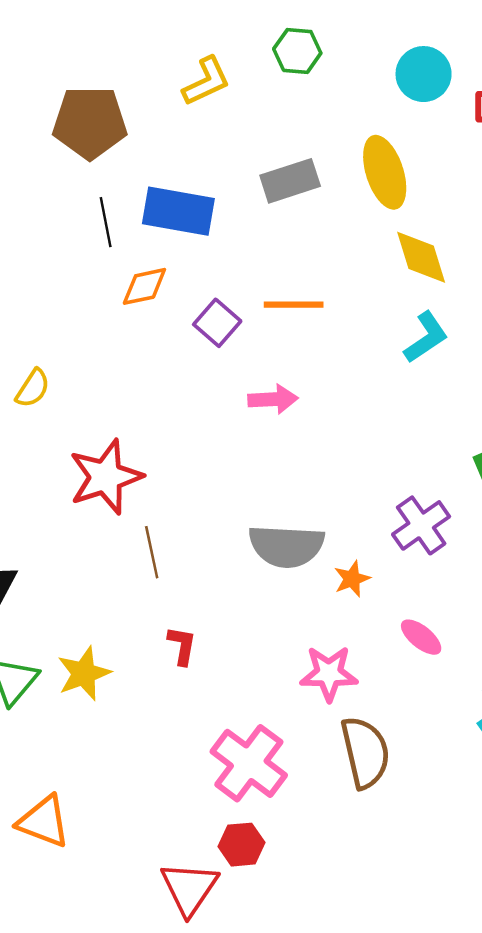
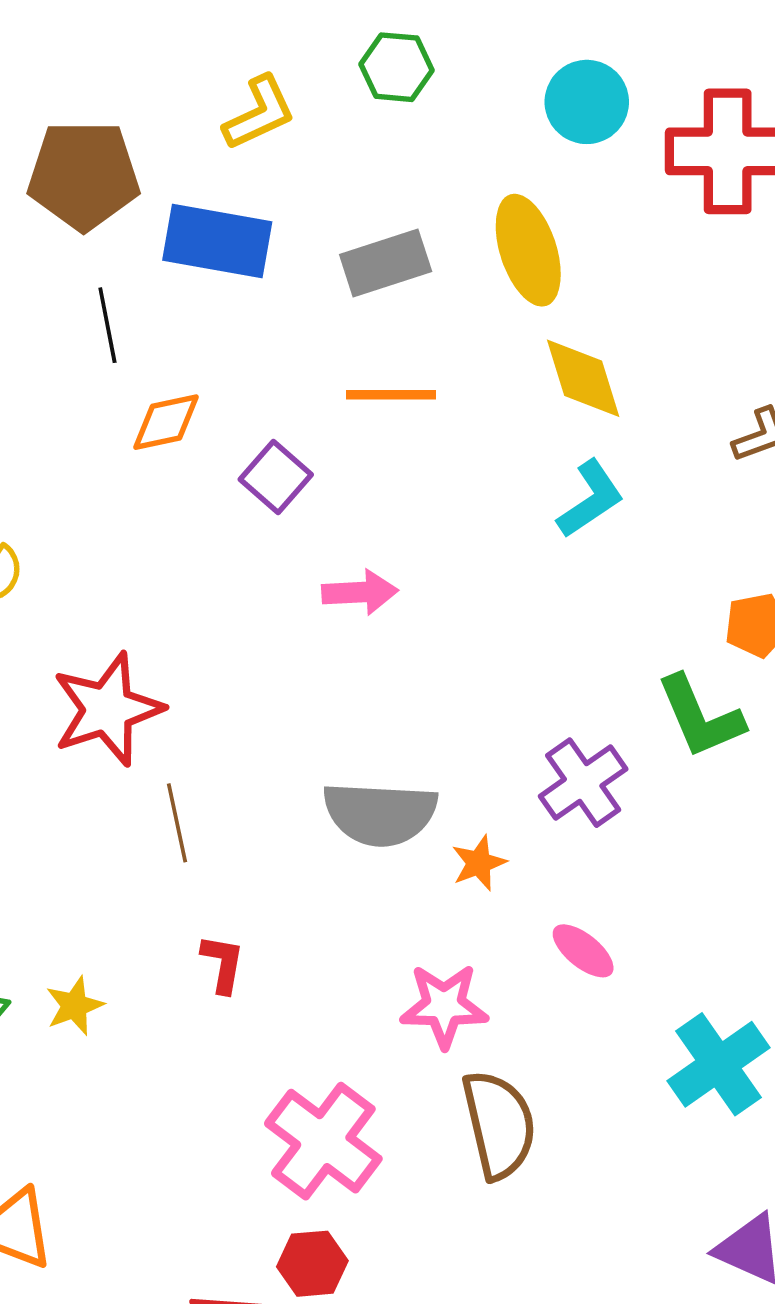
blue rectangle: (178, 211) -> (217, 241), moved
orange line: (294, 305) -> (391, 395), moved
yellow star: (84, 673) -> (75, 1006), size x0.7

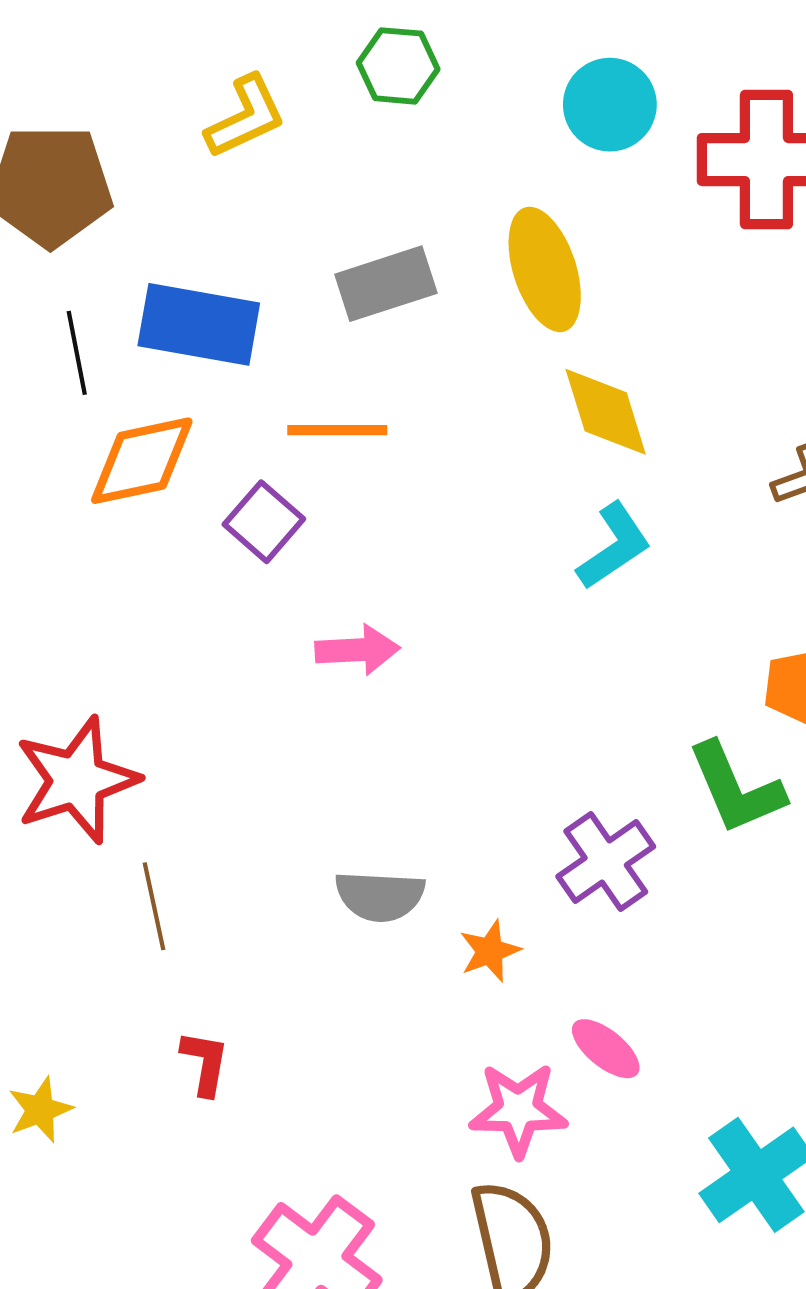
blue rectangle: (217, 241) -> (199, 324), moved
orange line: (391, 395) -> (337, 430), moved
orange diamond: (166, 422) -> (142, 461), size x1.4
gray semicircle: (380, 814) -> (380, 896), size x0.7
pink star: (444, 1006) -> (518, 1110), moved

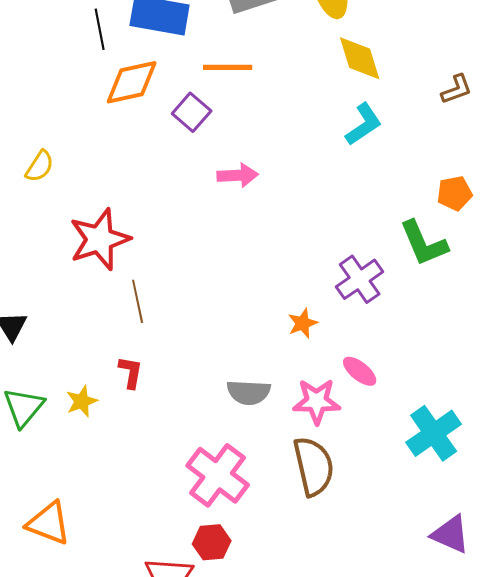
gray semicircle: (380, 896) -> (249, 392), moved
red L-shape: (205, 1063) -> (131, 372), moved

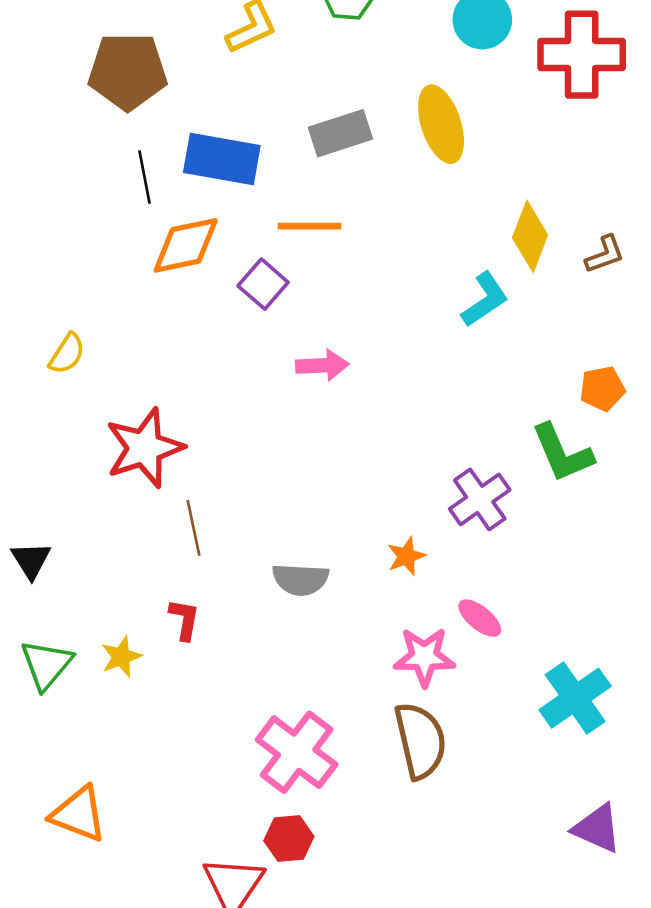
yellow diamond: (360, 58) -> (530, 236), moved, turned 38
gray semicircle: (249, 392) -> (300, 579), moved

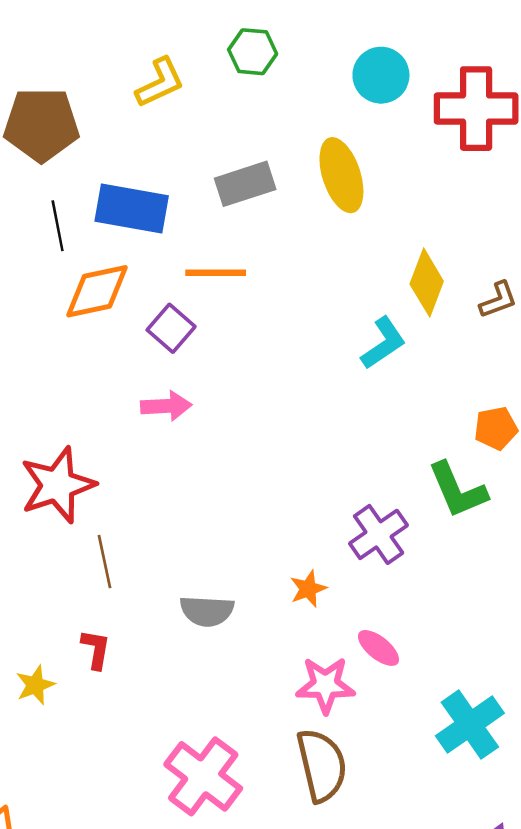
pink arrow: (322, 365) -> (166, 406), moved

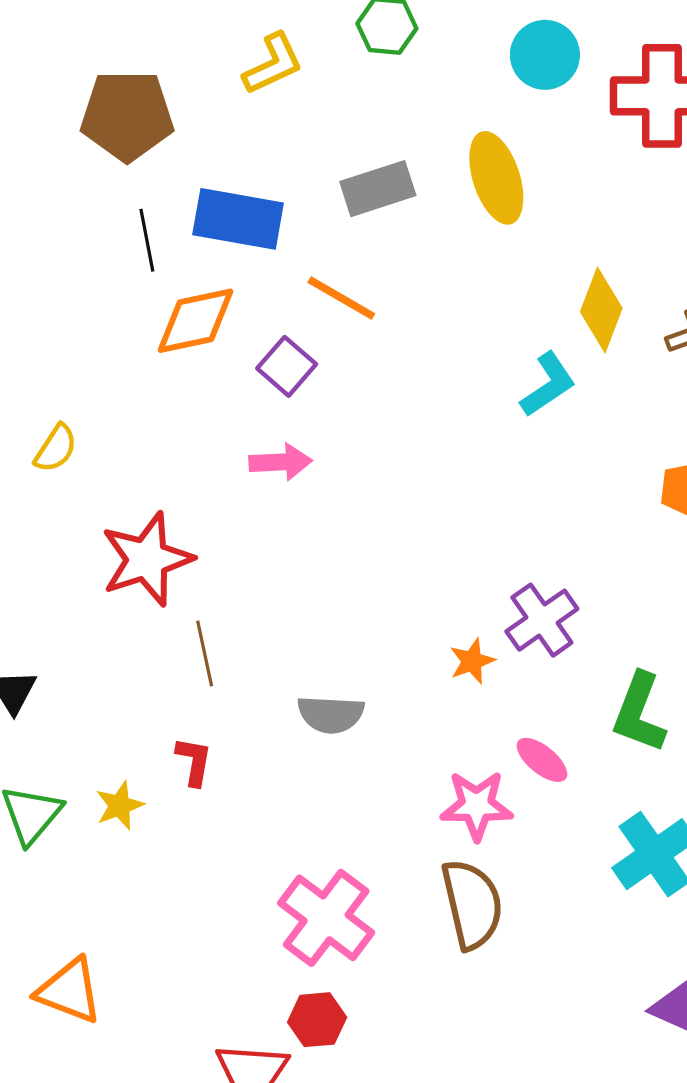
orange line: (216, 273) -> (341, 298), turned 30
green L-shape: (458, 490) -> (639, 713), moved, turned 44
orange star: (308, 589) -> (472, 661), moved

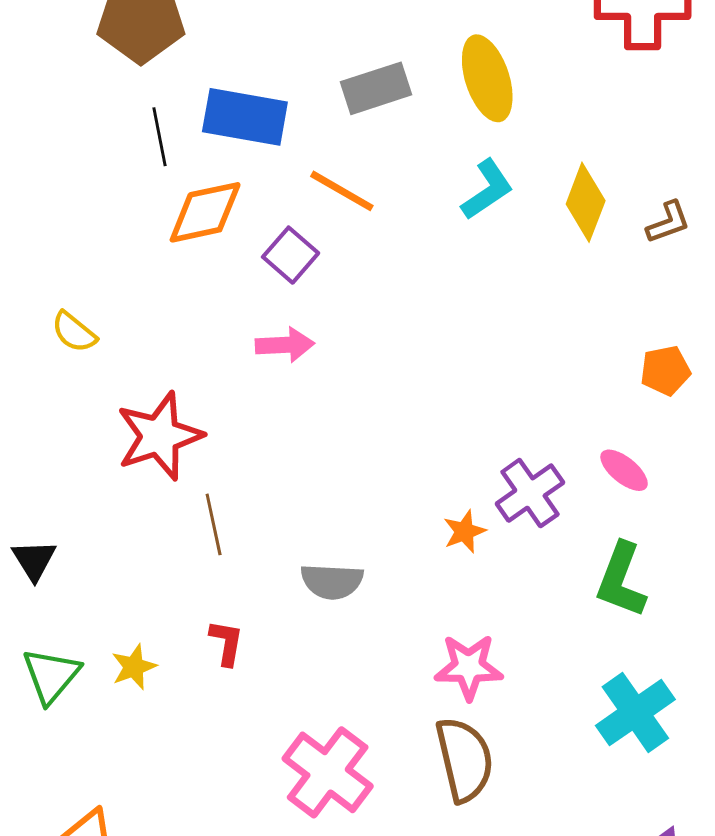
cyan L-shape: (548, 385) -> (487, 189), moved
yellow semicircle: (56, 448) -> (74, 332), turned 96
pink ellipse: (542, 760) -> (624, 470), moved
red L-shape: (194, 761) -> (226, 643), moved

